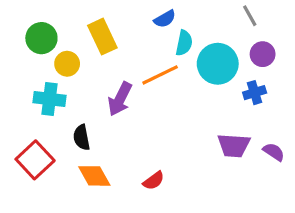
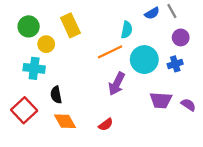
blue semicircle: (165, 19) -> (152, 13), moved
cyan circle: (218, 64) -> (144, 60), moved
purple arrow: (120, 99) -> (117, 84), moved

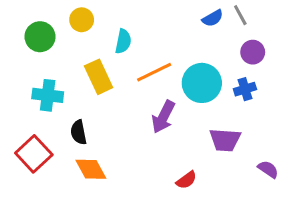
yellow rectangle: (70, 25) -> (99, 77), moved
cyan semicircle: (127, 30) -> (123, 41), moved
yellow circle: (46, 44) -> (82, 20), moved
purple semicircle: (188, 105) -> (268, 169), moved
red semicircle: (106, 125) -> (186, 180), moved

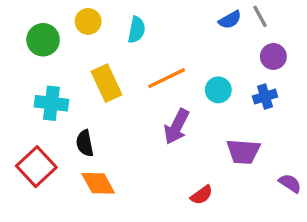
cyan semicircle: (123, 41) -> (137, 30), moved
cyan circle: (202, 83) -> (218, 90), size x0.6

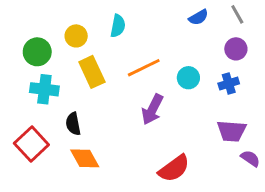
gray line: (260, 16) -> (237, 14), moved
yellow circle: (88, 21) -> (76, 36), moved
green circle: (43, 40) -> (37, 52), moved
purple trapezoid: (243, 152) -> (232, 131), moved
red semicircle: (202, 195) -> (174, 168), size x1.6

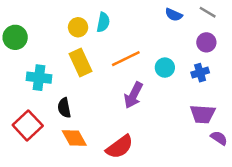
gray line: (237, 14) -> (208, 12), turned -30
blue semicircle: (198, 17) -> (174, 15), turned 54
yellow circle: (76, 36) -> (78, 27), moved
green circle: (37, 52) -> (15, 37), moved
red semicircle: (174, 168) -> (120, 147), moved

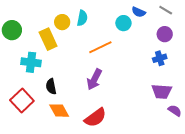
yellow rectangle: (81, 63) -> (48, 39), moved
cyan circle: (165, 68) -> (123, 23), moved
purple arrow: (133, 95) -> (94, 79), moved

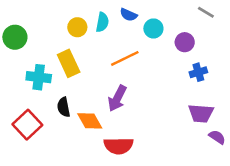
blue semicircle: (139, 12) -> (129, 15), moved
purple circle: (165, 34) -> (185, 42), moved
yellow rectangle: (48, 39) -> (69, 63), moved
orange diamond: (59, 111) -> (90, 121), moved
red semicircle: (95, 118) -> (119, 146), turned 35

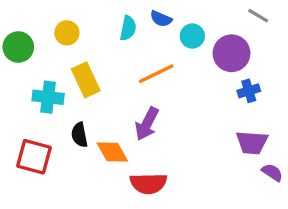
yellow circle: (77, 27) -> (67, 33), moved
purple circle: (185, 42) -> (232, 53), size x1.5
red square: (27, 125) -> (34, 157), turned -32

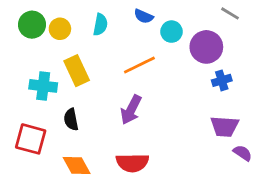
cyan semicircle: (128, 28) -> (100, 25), moved
green circle: (18, 47) -> (32, 25), moved
orange diamond: (112, 152) -> (77, 165), moved

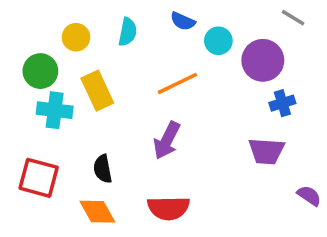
green circle: (32, 25) -> (40, 71), moved
black semicircle: (71, 119) -> (103, 169), moved
purple trapezoid: (224, 126) -> (266, 151), moved

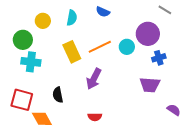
cyan circle: (218, 41) -> (127, 47), moved
yellow rectangle: (97, 91) -> (72, 52), moved
red semicircle: (169, 208) -> (95, 117), size x0.6
orange diamond: (97, 212) -> (42, 119), moved

